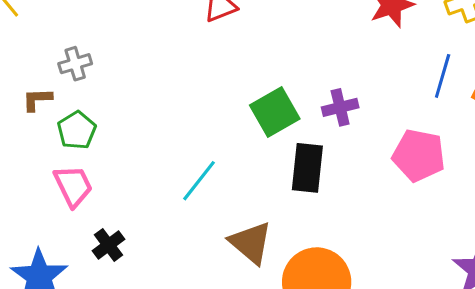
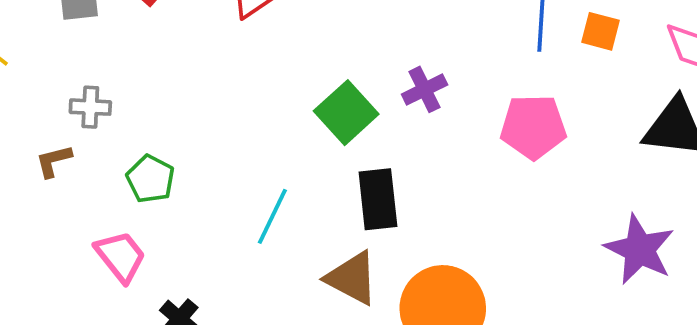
gray cross: (75, 64) -> (90, 107), turned 32
green pentagon: (77, 130) -> (150, 179), moved
black rectangle: (307, 168) -> (378, 199), moved

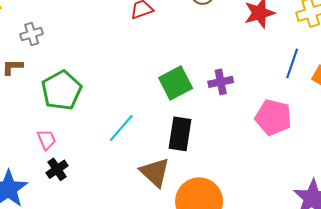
gray cross: (90, 107) -> (32, 34), moved, turned -35
green pentagon: (150, 179) -> (62, 90), size x1.5
pink trapezoid: (121, 256) -> (46, 140), moved, size x0.7

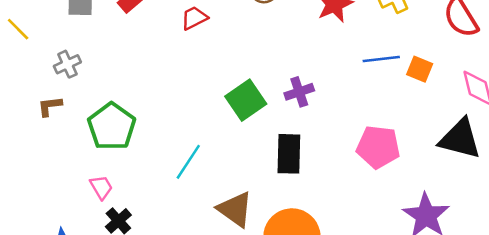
blue line: (292, 63) -> (381, 59), turned 72
pink pentagon: (273, 117) -> (378, 147), moved
black rectangle: (180, 134) -> (289, 154), moved

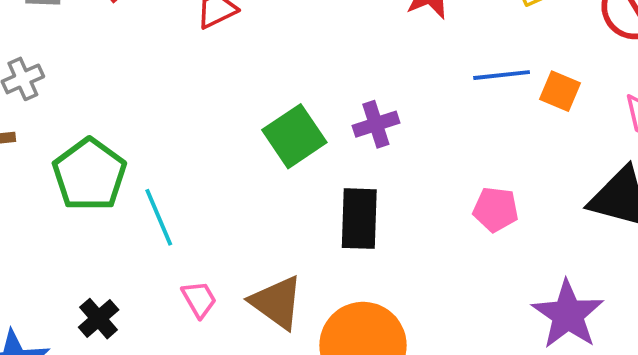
pink pentagon: (378, 147) -> (496, 209), size x0.7
cyan line: (188, 162) -> (159, 217), moved, turned -57
pink trapezoid: (101, 187) -> (199, 299), moved

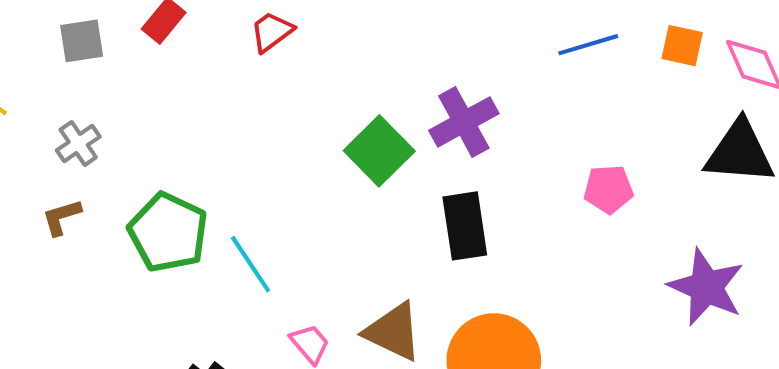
orange square: (560, 91) -> (682, 46), moved
purple cross: (376, 124) -> (464, 122), size x1.4

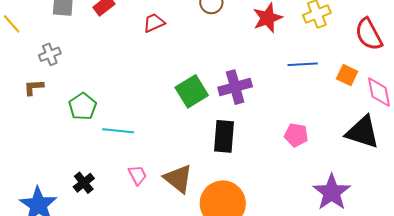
green pentagon: (168, 232) -> (83, 106), size x0.7
cyan line: (251, 264) -> (118, 131), turned -64

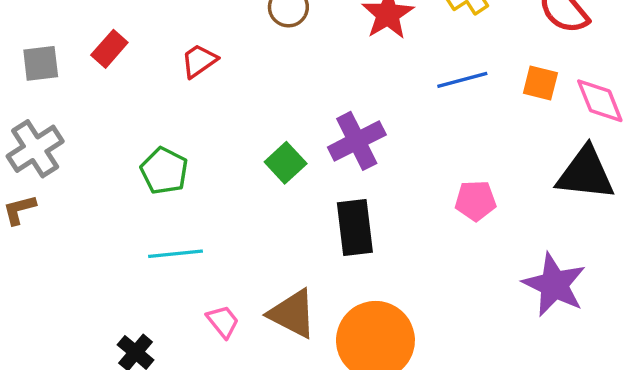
gray cross: (50, 54) -> (35, 149), size x1.5
green square: (192, 91) -> (286, 163), size x0.7
green pentagon: (83, 106) -> (164, 171), moved

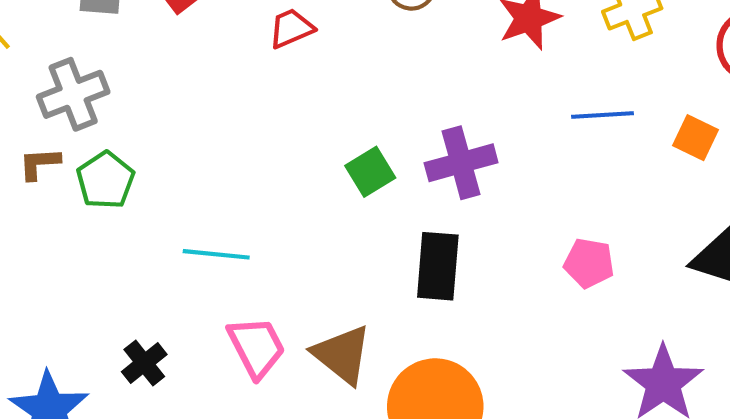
green pentagon: (164, 171) -> (105, 180), moved
pink trapezoid: (223, 322) -> (256, 347), size x1.5

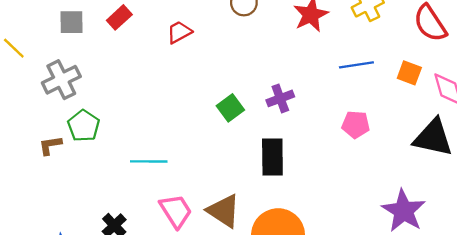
brown L-shape: (39, 163) -> (50, 145), moved
purple cross: (461, 163) -> (280, 98), size x0.7
pink pentagon: (589, 263) -> (356, 124), moved

